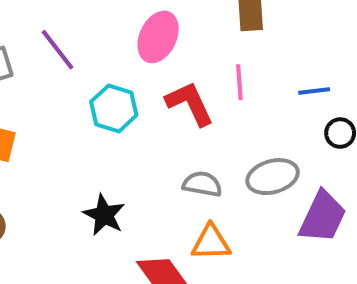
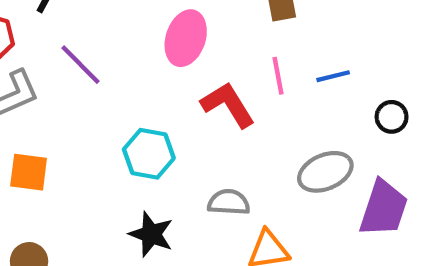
blue line: (314, 91) -> (333, 76), moved
cyan hexagon: (114, 108) -> (149, 154), moved
gray semicircle: (202, 184) -> (229, 202), moved

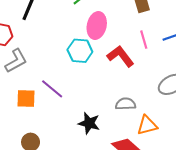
purple line: (80, 65) -> (52, 89), moved
cyan hexagon: (149, 154) -> (80, 51), moved

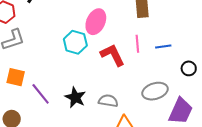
purple line: (52, 89) -> (41, 94), moved
black star: (89, 123) -> (75, 97), moved

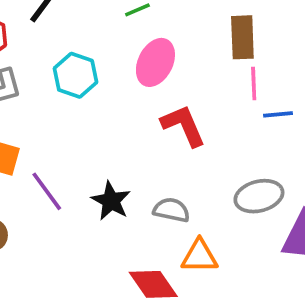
cyan hexagon: (75, 42) -> (75, 75), moved
pink line: (137, 44) -> (254, 83), moved

